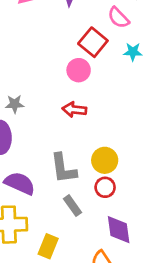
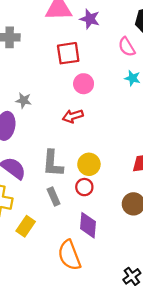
red square: (93, 42) -> (68, 53), moved, turned 30
red arrow: (74, 110) -> (73, 116), turned -36

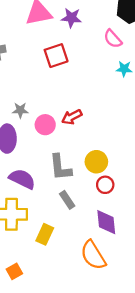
pink circle: (84, 84) -> (45, 125), moved
red circle: (84, 187) -> (105, 185), moved

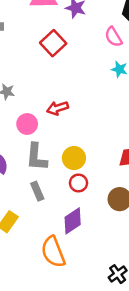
red square: (56, 56) -> (53, 43), turned -35
pink circle: (45, 125) -> (27, 124), moved
purple diamond: (106, 222) -> (73, 221), turned 52

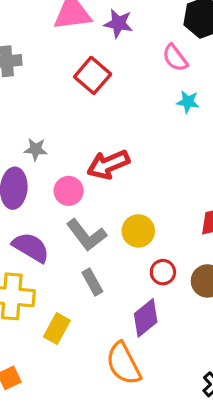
red arrow: (57, 108) -> (108, 164), size x1.4
gray L-shape: (36, 157) -> (86, 235), turned -36
red circle: (78, 183) -> (163, 272), moved

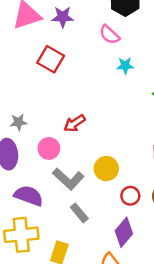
red arrow: (108, 164) -> (75, 123), size x0.7

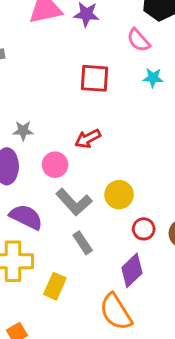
red square: (51, 59) -> (94, 78), moved, turned -32

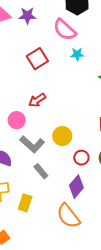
pink semicircle: (139, 40) -> (65, 30), size x1.4
red square: (94, 78) -> (37, 59), turned -30

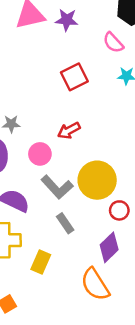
pink semicircle: (65, 30) -> (113, 43), size x0.7
yellow circle: (62, 136) -> (97, 180), size x1.5

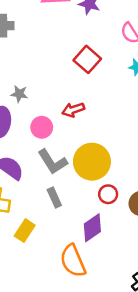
red square: (74, 77) -> (87, 59), turned -32

